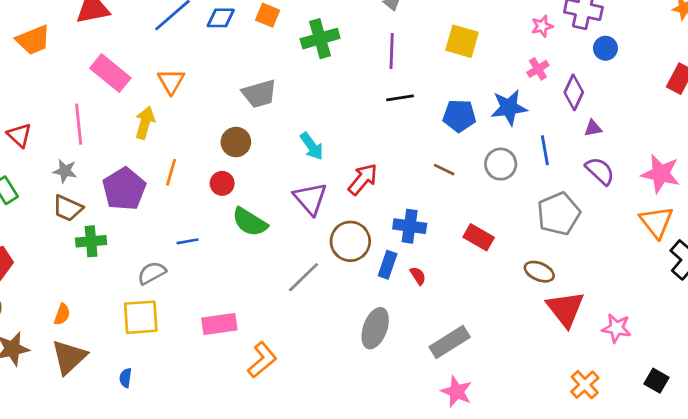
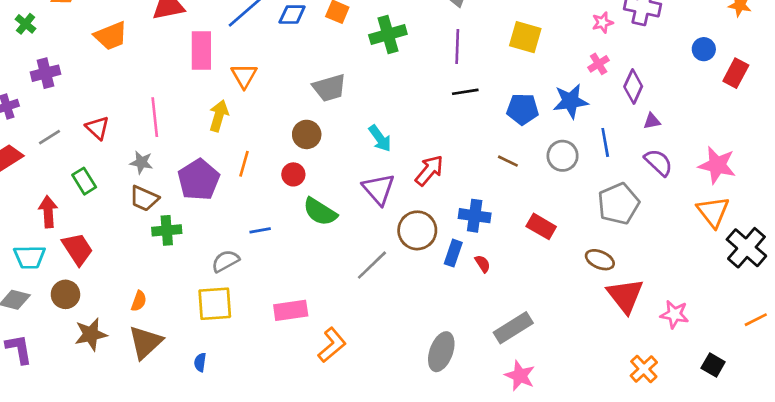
blue circle: (605, 48) -> (704, 49), moved
pink rectangle: (110, 73) -> (201, 50), moved, turned 51
gray ellipse: (375, 328) -> (441, 352), moved

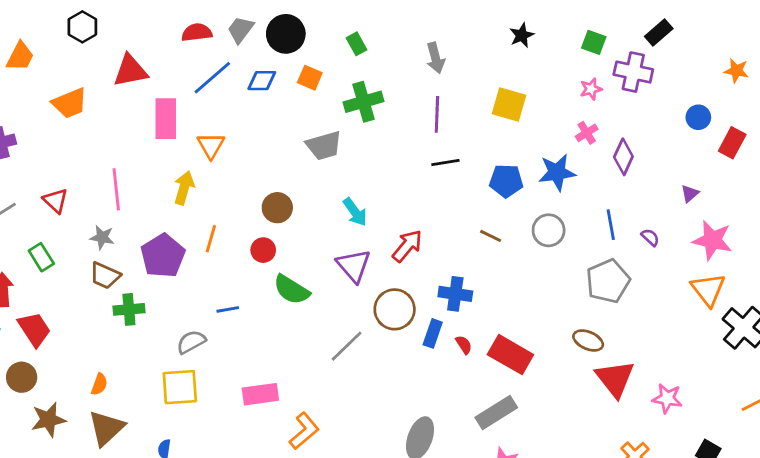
gray trapezoid: (329, 88) -> (324, 146), moved
purple triangle: (652, 121) -> (690, 194), moved, turned -30
blue line: (605, 142) -> (611, 225), moved
purple semicircle: (658, 162) -> (650, 237), size x0.6
red rectangle: (541, 226) -> (510, 355), moved, size x1.4

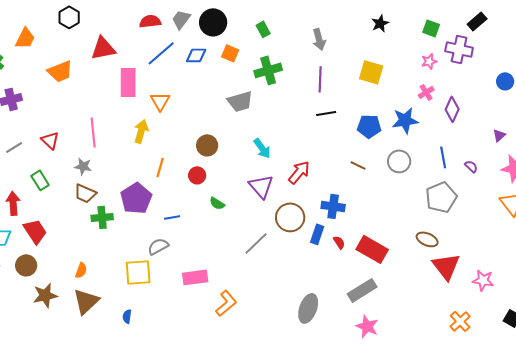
purple pentagon: (163, 256) -> (136, 198), moved
green semicircle: (291, 290) -> (217, 203), size x0.6
gray semicircle: (191, 342) -> (158, 246), moved

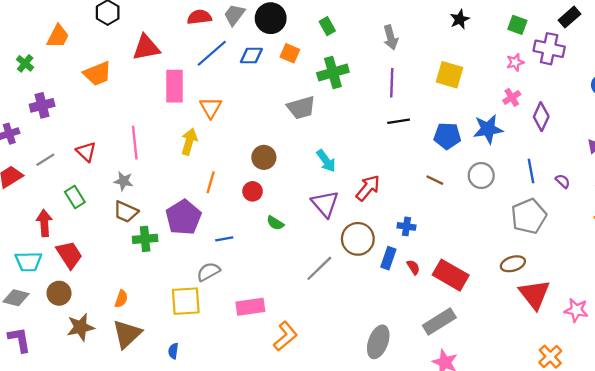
blue cross: (333, 206) -> (406, 226), size x0.7
brown ellipse: (427, 239) -> (513, 264), turned -40

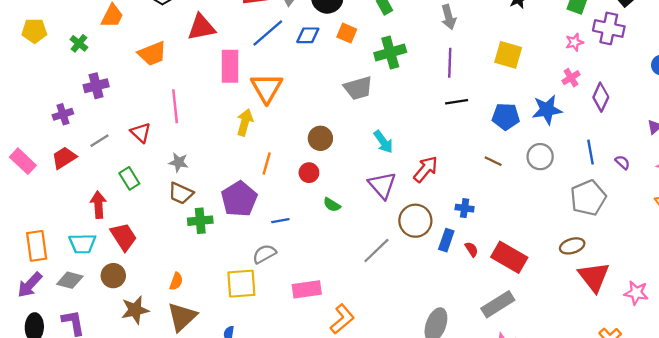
orange triangle: (211, 108) -> (267, 88), size x1.4
pink line: (135, 143) -> (175, 106), moved

